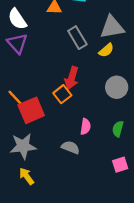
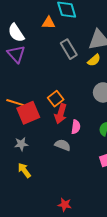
red arrow: (72, 78) -> (61, 114), moved
orange line: (16, 99) -> (15, 103), turned -30
gray star: (23, 146) -> (21, 144), size x0.6

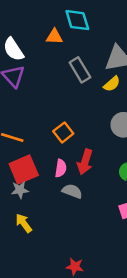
red square: (28, 113) -> (24, 169), moved
red arrow: (61, 114) -> (85, 162), moved
pink semicircle: (76, 127) -> (61, 168), moved

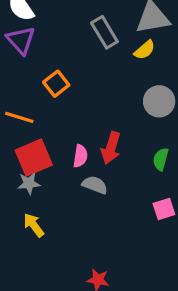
orange square: (63, 132) -> (56, 84), moved

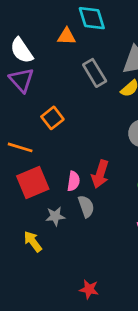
gray star: (29, 183) -> (55, 216), moved
gray semicircle: (95, 185) -> (86, 206), turned 50

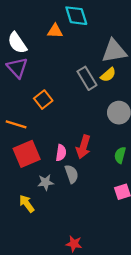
gray rectangle: (95, 73) -> (87, 78), moved

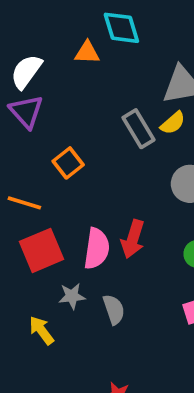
white semicircle: (17, 43) -> (26, 72), turned 70
pink semicircle: (61, 153) -> (97, 249), size x1.5
gray semicircle: (72, 174) -> (114, 309), moved

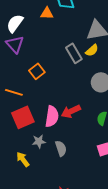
red arrow: (133, 239) -> (71, 111), turned 48

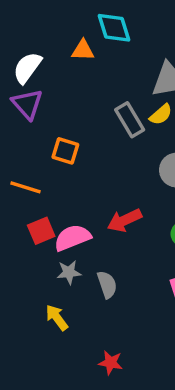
orange square: (37, 71) -> (65, 151), turned -35
pink semicircle: (52, 116) -> (72, 238), moved, turned -120
red square: (23, 117) -> (41, 231), size x0.7
yellow arrow: (23, 159) -> (57, 317), moved

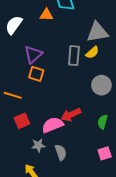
purple triangle: (27, 104) -> (33, 55), moved, turned 30
gray rectangle: (130, 120) -> (74, 56), turned 36
pink semicircle: (72, 238) -> (53, 125), moved

